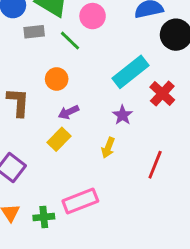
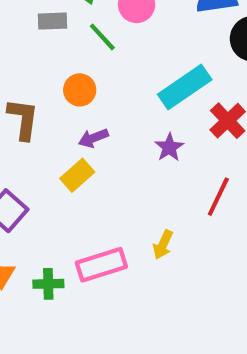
yellow arrow: (108, 148) -> (163, 245), moved
red line: (155, 165) -> (218, 197), moved

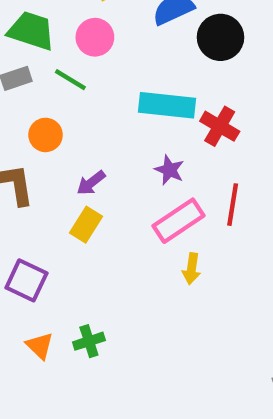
cyan rectangle: (185, 87) -> (167, 105), turned 57
orange circle: (80, 90) -> (46, 135), moved
pink rectangle: (101, 265) -> (178, 221), moved

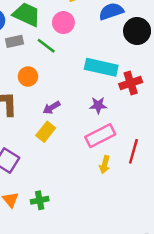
red cross: (220, 126) -> (131, 83), turned 35
purple star: (169, 170) -> (98, 105), turned -30
red line: (233, 205) -> (133, 151), moved

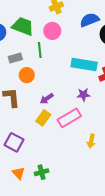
gray rectangle: (14, 41) -> (15, 58), moved
green line: (46, 46) -> (40, 50), turned 49
pink rectangle: (100, 136) -> (69, 118), moved

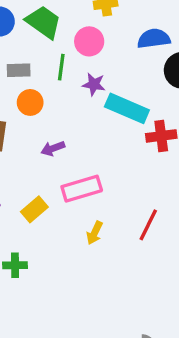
purple star: (83, 95) -> (94, 84), moved
yellow rectangle: (43, 118) -> (34, 209), moved
yellow arrow: (91, 141) -> (95, 233), moved

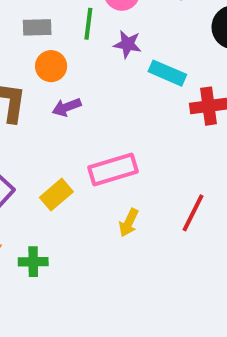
cyan rectangle: (127, 108) -> (167, 73), size x0.7
purple arrow: (53, 148) -> (67, 107), moved

